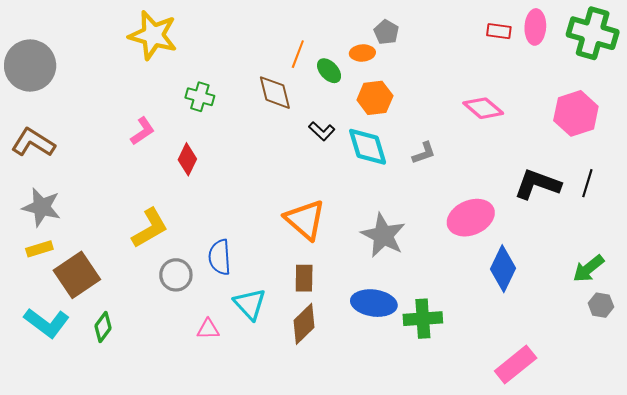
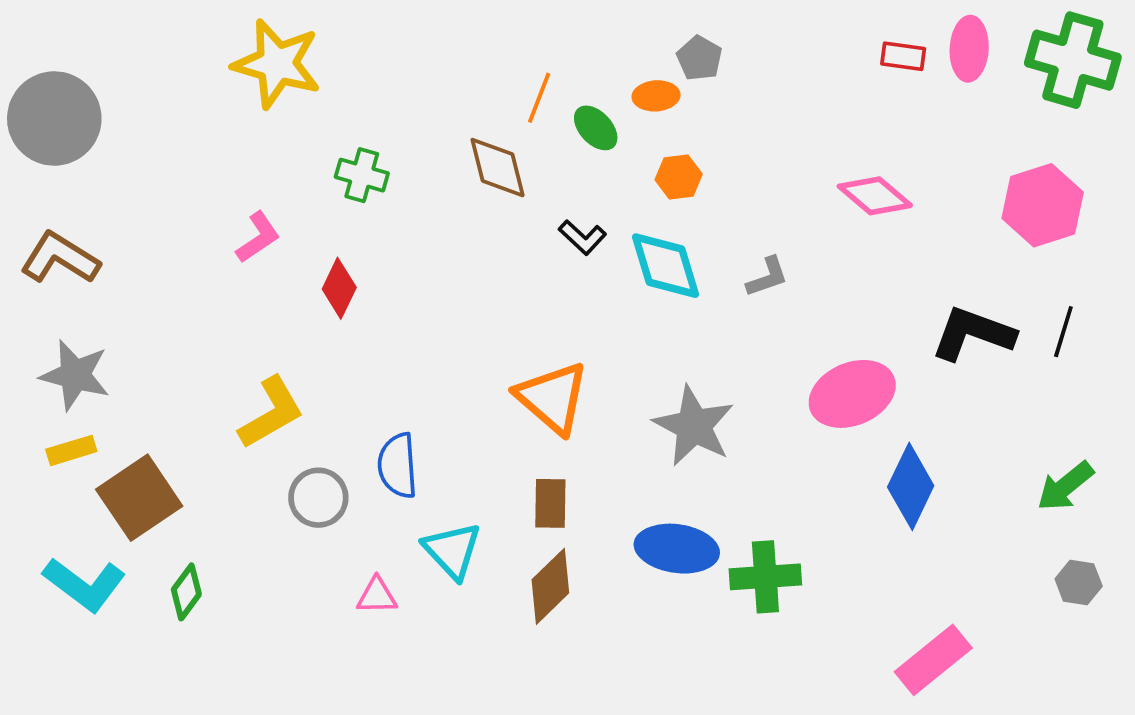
orange hexagon: (375, 98) -> (679, 177), size x0.7
gray hexagon: (601, 305) -> (1079, 583), moved

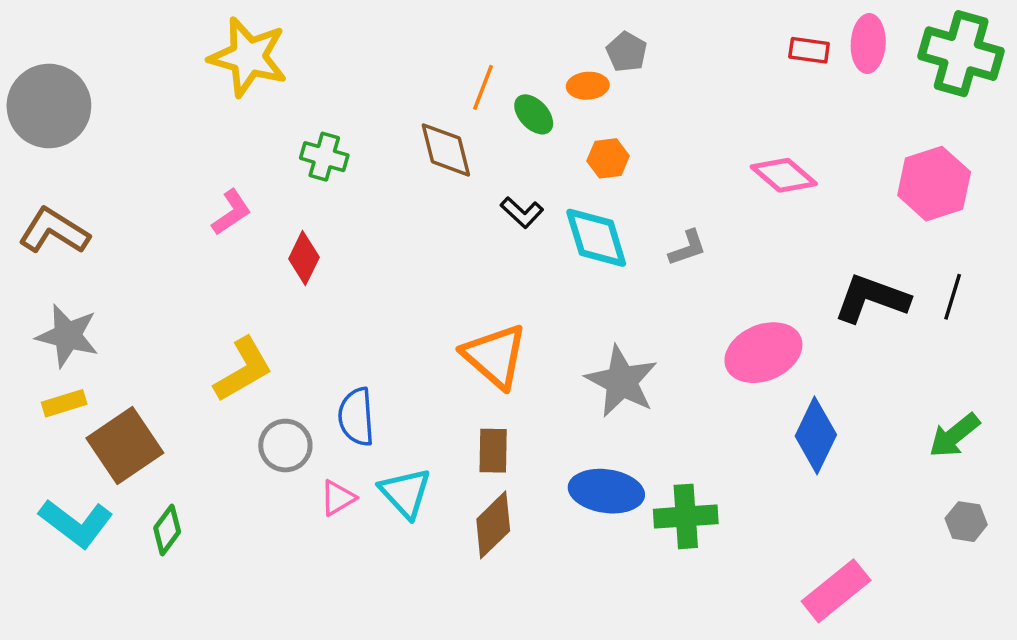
pink triangle: (377, 596) -> (338, 498), moved, turned -30

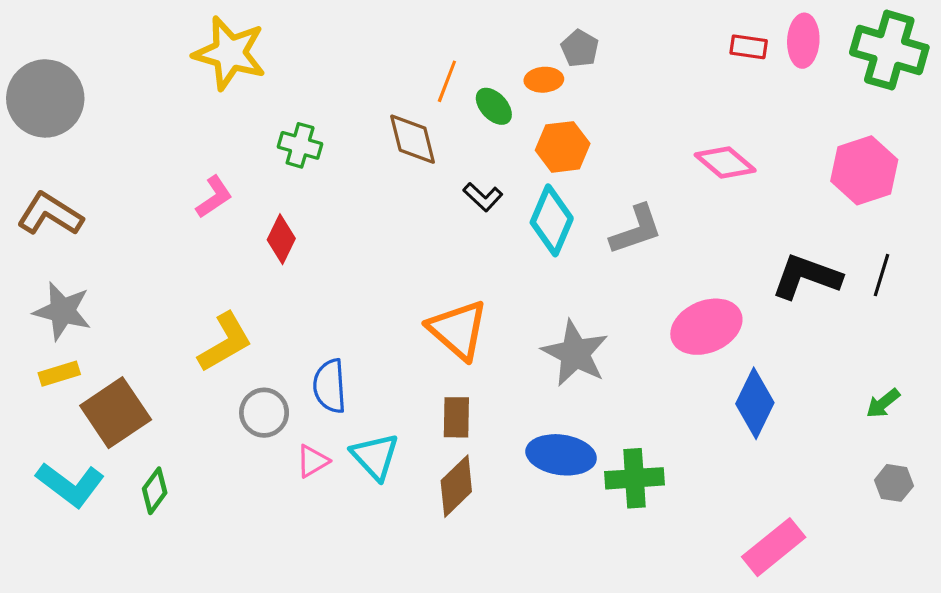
orange hexagon: (608, 158) -> (563, 147), size x1.4
cyan diamond: (596, 238) -> (552, 220), turned 40
gray L-shape: (687, 248) -> (636, 230), size x1.5
green arrow: (954, 435) -> (883, 403), size x0.7

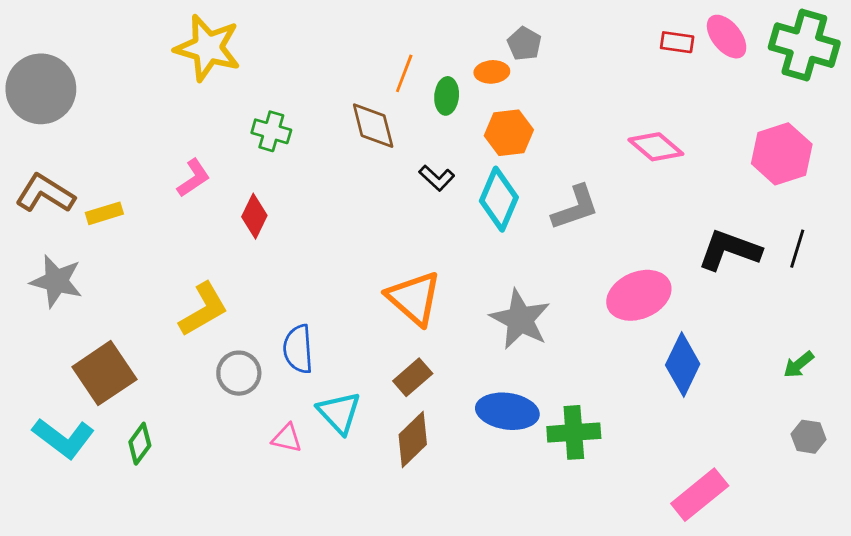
pink ellipse: (803, 41) -> (727, 37), turned -42
green ellipse: (494, 106) -> (447, 96), turned 48
yellow rectangle: (59, 374) -> (104, 213), moved
brown rectangle: (456, 417) -> (413, 377), turned 48
pink triangle: (313, 461) -> (287, 438), moved, turned 44

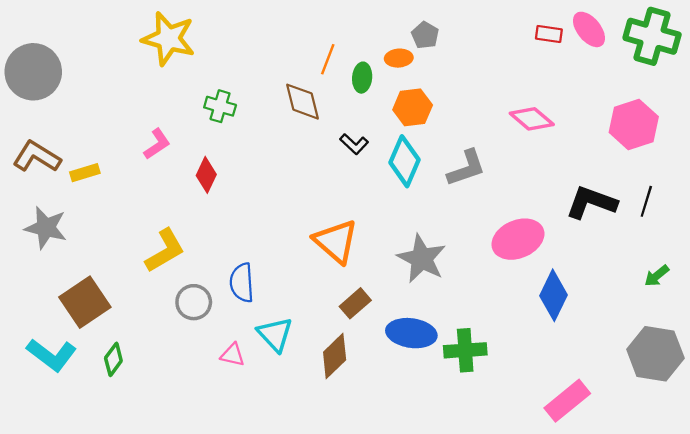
green arrow: (799, 365) -> (657, 276), moved
brown rectangle: (413, 377) -> (355, 303), moved
gray hexagon: (809, 437) -> (655, 354), size x2.0

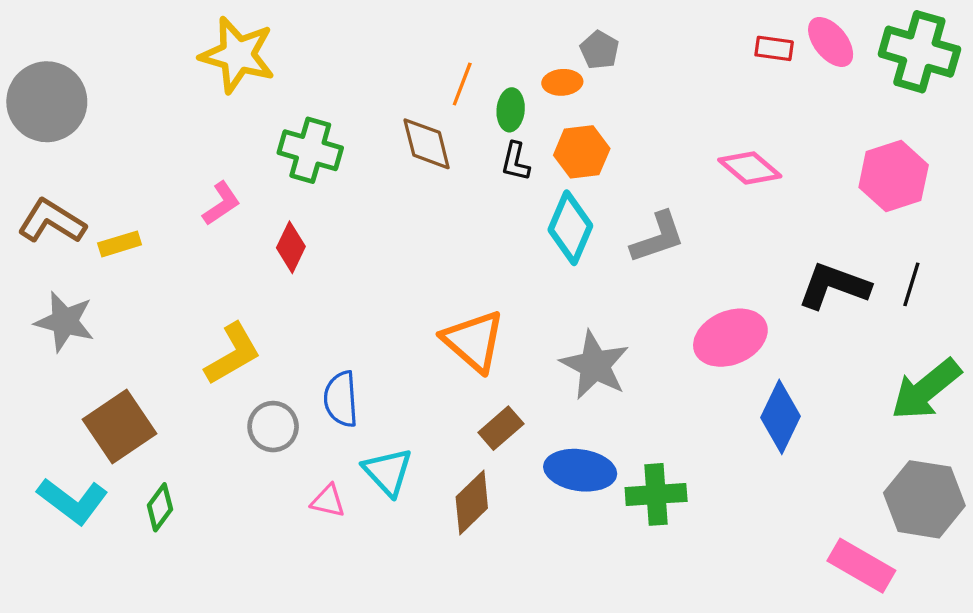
green cross: (220, 106) -> (310, 150), size x1.4
black L-shape: (354, 144) -> (515, 162), moved, turned 60
green arrow: (657, 276) -> (926, 389), size x2.0
pink rectangle: (567, 401) -> (861, 566), moved, turned 69

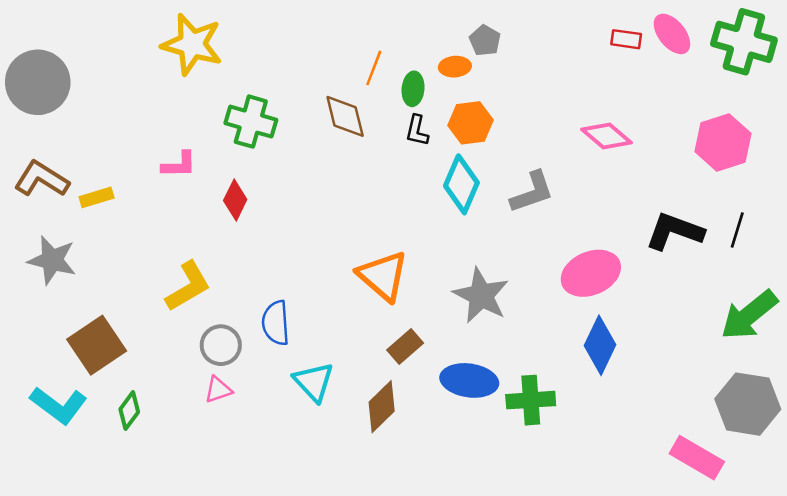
pink L-shape: (221, 204) -> (179, 165), turned 33
blue diamond: (780, 417) -> (600, 345), moved
pink triangle: (328, 501) -> (218, 390), moved, turned -32

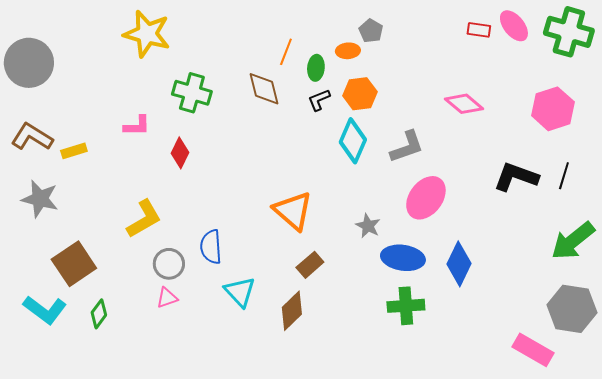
black L-shape: (417, 131) -> (319, 100), turned 55
pink ellipse: (591, 273) -> (426, 198), moved, turned -30
gray star: (481, 295) -> (368, 226), size x0.6
blue ellipse: (469, 380) -> (403, 258), moved

